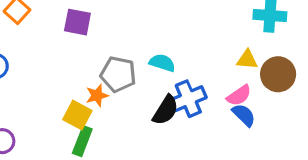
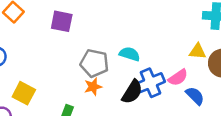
orange star: (97, 95) -> (93, 87), moved
pink semicircle: (239, 95) -> (178, 78), moved
yellow square: (77, 115) -> (24, 93), moved

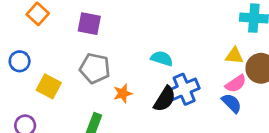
gray pentagon: (94, 63) -> (95, 68), moved
pink semicircle: (178, 78) -> (236, 84), moved
yellow square: (24, 93) -> (49, 86), moved

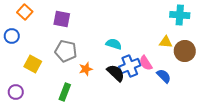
blue circle: (20, 61) -> (12, 36), moved
pink semicircle: (236, 84) -> (146, 63), moved, turned 91
black semicircle: (165, 99) -> (116, 73), turned -78

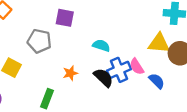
purple square: (62, 19) -> (65, 18), moved
yellow triangle: (166, 42) -> (159, 43), size x1.5
gray pentagon: (66, 51) -> (39, 41), moved

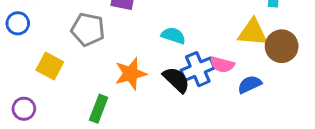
pink semicircle: (137, 67) -> (222, 65), turned -42
orange star: (70, 73) -> (131, 74), size x1.5
blue semicircle: (157, 81) -> (250, 84), turned -70

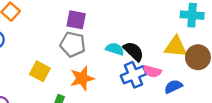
gray pentagon: (88, 29) -> (73, 44), moved
yellow square: (50, 66) -> (40, 71), moved
black semicircle: (176, 80) -> (134, 51), moved

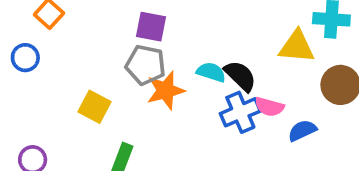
yellow triangle: (176, 47) -> (297, 47), moved
orange star: (82, 78) -> (166, 90), moved

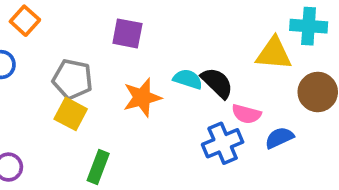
gray pentagon: (146, 65) -> (73, 79), moved
blue cross: (240, 112) -> (223, 143), moved

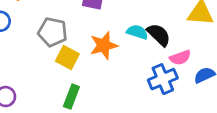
yellow square: (71, 114) -> (67, 58), moved
pink semicircle: (246, 114) -> (180, 58), turned -35

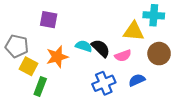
pink semicircle: (180, 58) -> (123, 56), moved
green rectangle: (71, 97) -> (40, 86), moved

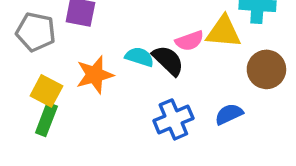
gray pentagon: (17, 46) -> (36, 32), moved
pink semicircle: (123, 56) -> (190, 41), moved
green rectangle: (40, 86) -> (46, 119), moved

